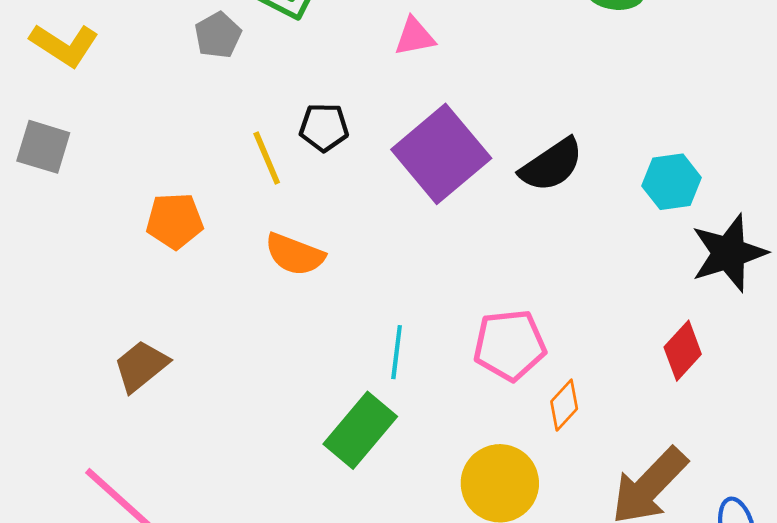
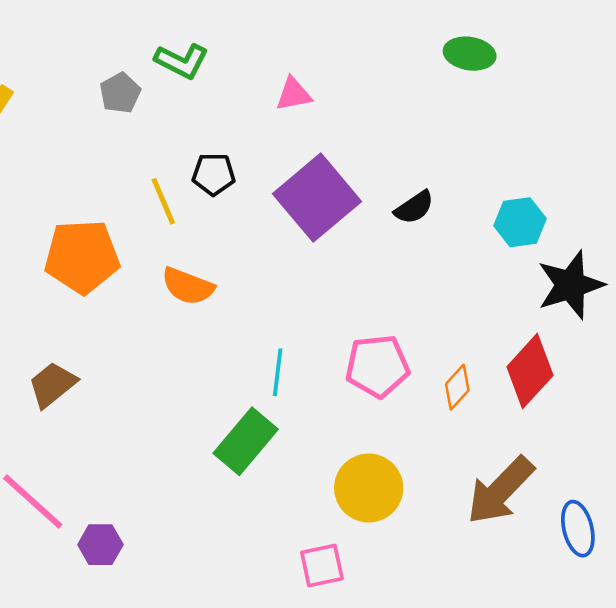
black semicircle: (552, 165) -> (414, 207), size x0.7
orange pentagon: (175, 221) -> (82, 257), size x1.5
red diamond: (683, 351) -> (530, 371), size x1.4
orange diamond: (564, 405) -> (457, 387), moved

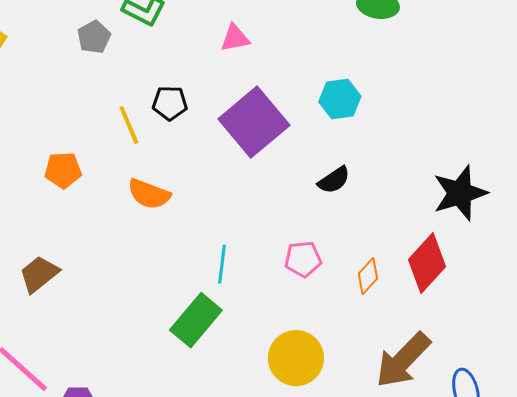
black semicircle: (414, 207) -> (334, 180), moved
cyan hexagon: (520, 222) -> (340, 99), moved
orange pentagon: (82, 257) -> (63, 170), size x0.6
pink pentagon: (377, 366) -> (303, 259), size x0.7

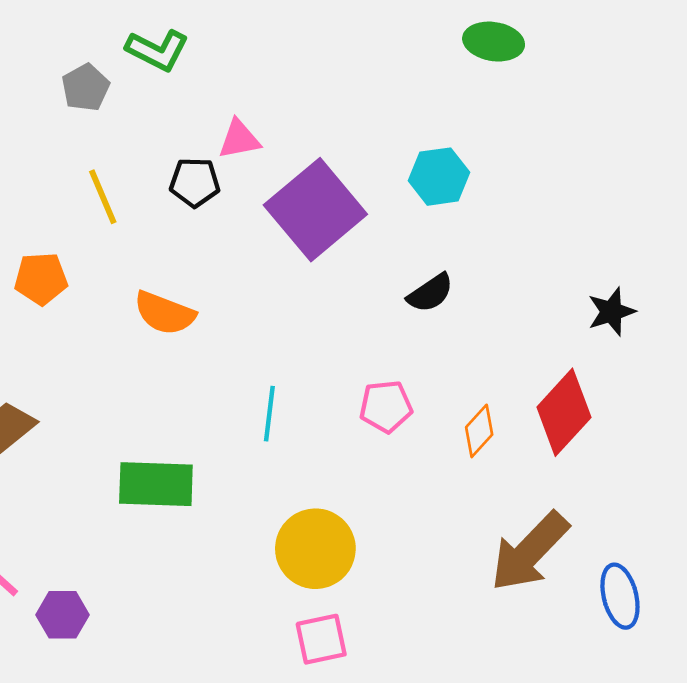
pink triangle: (235, 38) -> (239, 139), moved
yellow line: (129, 125) -> (103, 197), moved
black star: (460, 193) -> (611, 312), size x0.6
green rectangle: (196, 320) -> (156, 484), moved, turned 52
yellow circle: (296, 358) -> (315, 549), moved

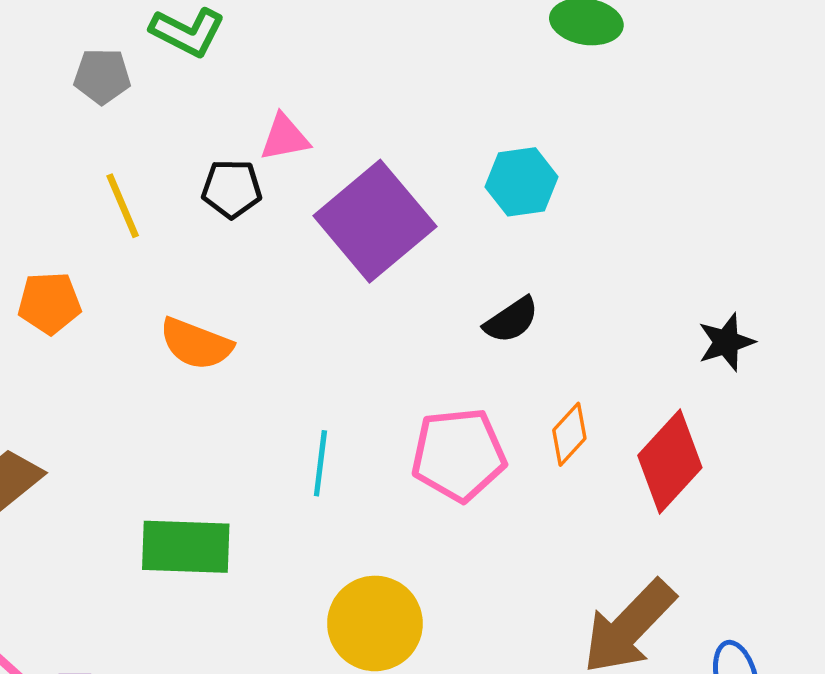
gray pentagon: (86, 88) -> (102, 76), turned 30
pink pentagon: (386, 406) -> (459, 455), size x1.5
orange diamond: (479, 431) -> (569, 434), moved

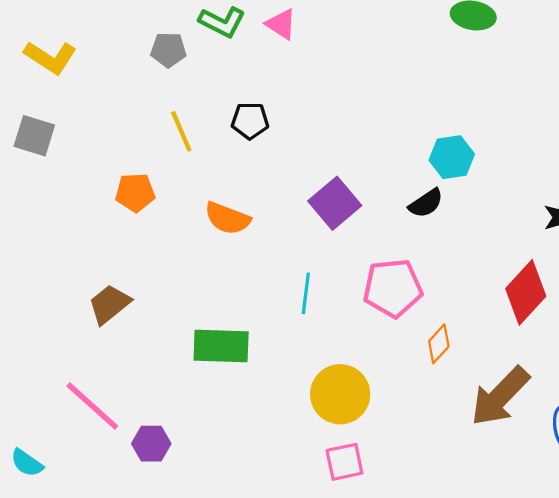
pink triangle: (285, 138) -> (281, 24), moved, turned 44
cyan hexagon: (522, 182) -> (452, 157), moved
purple square: (375, 221) -> (335, 203), moved, size x0.7
orange diamond: (569, 434) -> (439, 344), moved

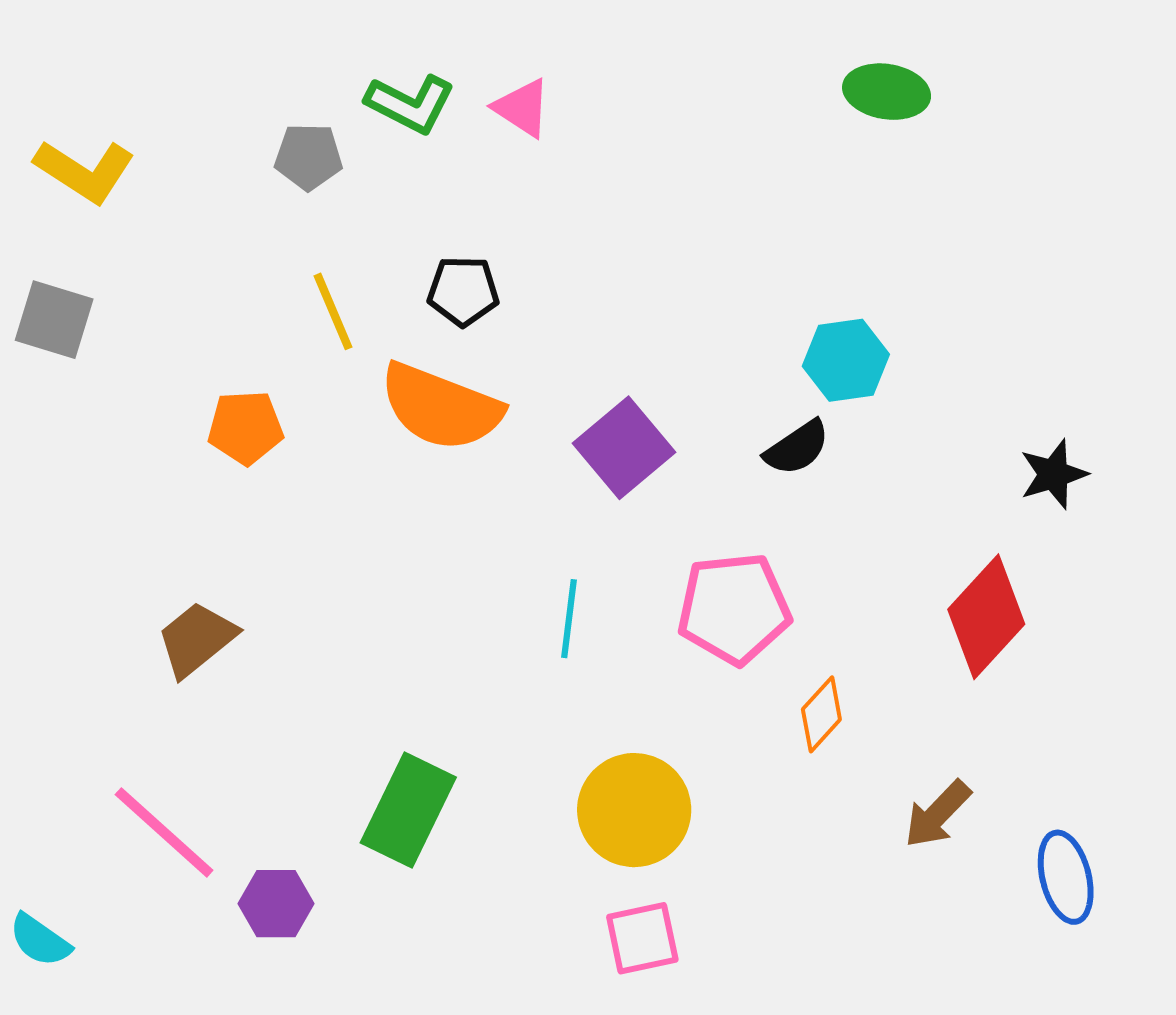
orange semicircle: (227, 218) -> (441, 407), moved, size x1.4
green rectangle: (221, 346) -> (408, 810), moved, turned -66
brown arrow: (500, 396) -> (937, 814), size x0.6

